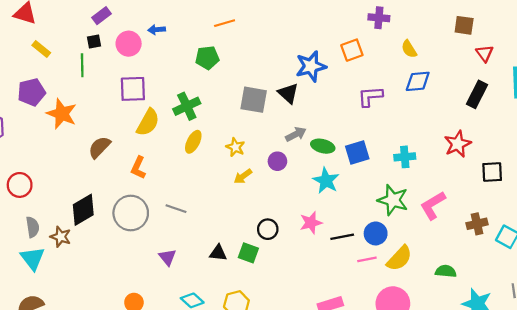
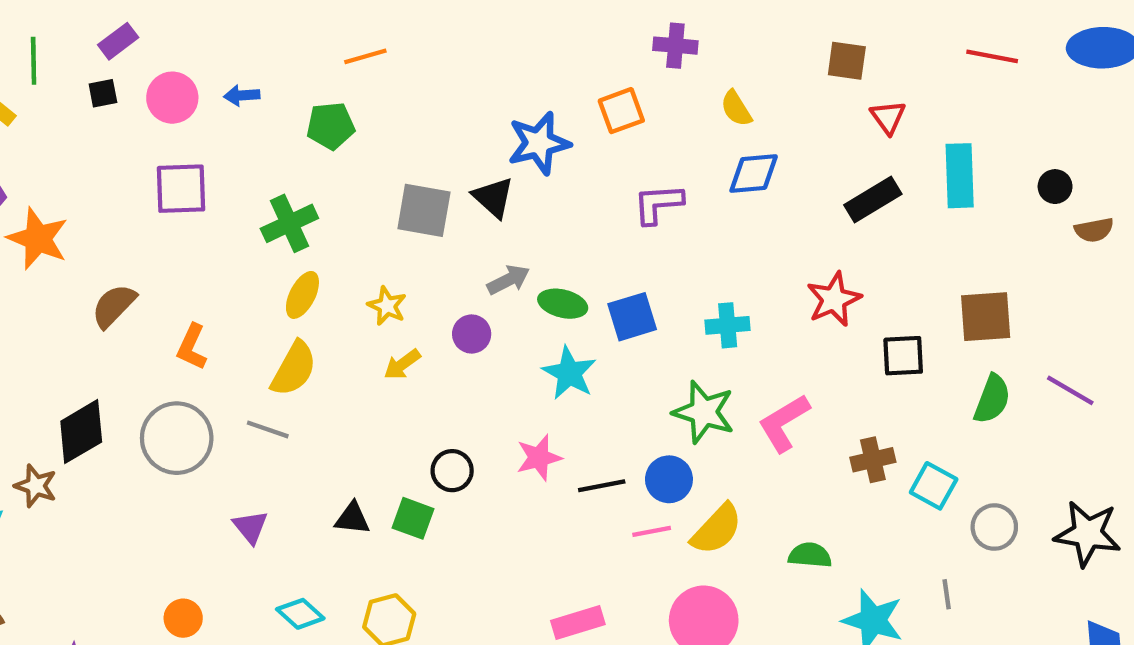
blue arrow: (157, 30) -> (242, 95), moved
green line: (82, 65) -> (34, 61), moved
black rectangle: (477, 94) -> (873, 200), turned 32
yellow semicircle: (148, 122) -> (294, 369), moved

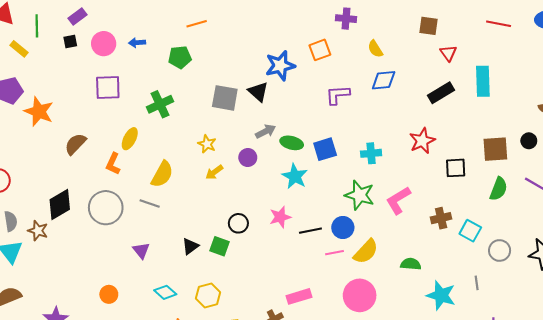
black circle: (1055, 187) -> (529, 141), moved
yellow ellipse: (302, 295) -> (130, 139), moved
black triangle: (352, 518) -> (190, 246), turned -42

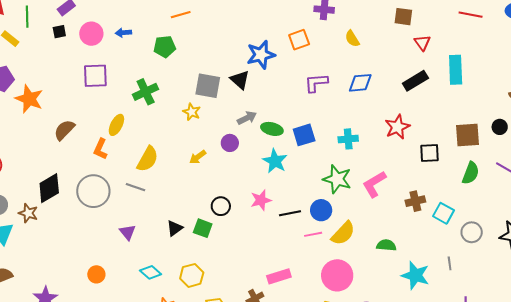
blue diamond: (384, 80) -> (360, 83), moved
yellow star: (207, 144) -> (192, 112), moved

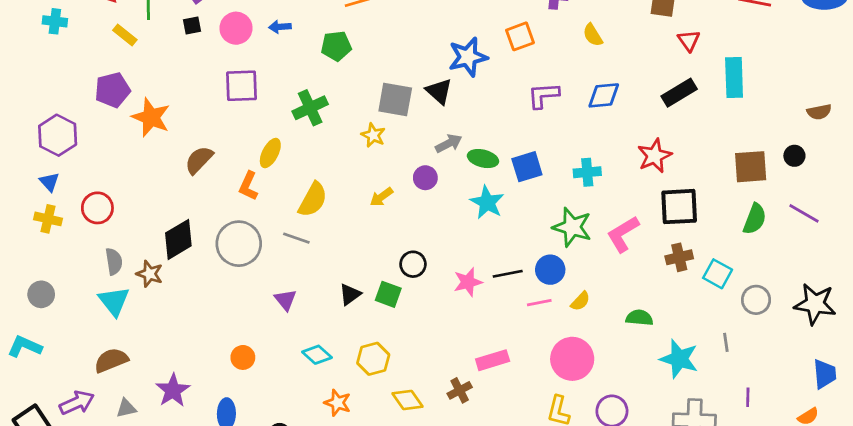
black square: (429, 153) -> (679, 207), moved, size x1.4
pink star: (261, 200) -> (468, 282), moved
yellow semicircle: (343, 233) -> (580, 301), size x0.6

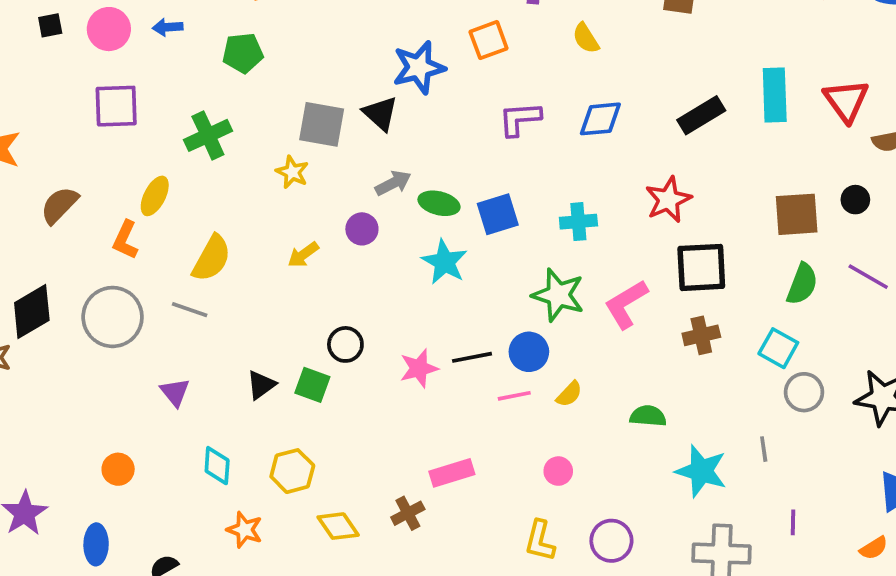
red triangle: (689, 41) -> (846, 101), moved, size x1.5
cyan square: (718, 274) -> (778, 348), moved
cyan diamond: (317, 355) -> (217, 466), turned 52
pink circle: (572, 359) -> (558, 471), size x0.5

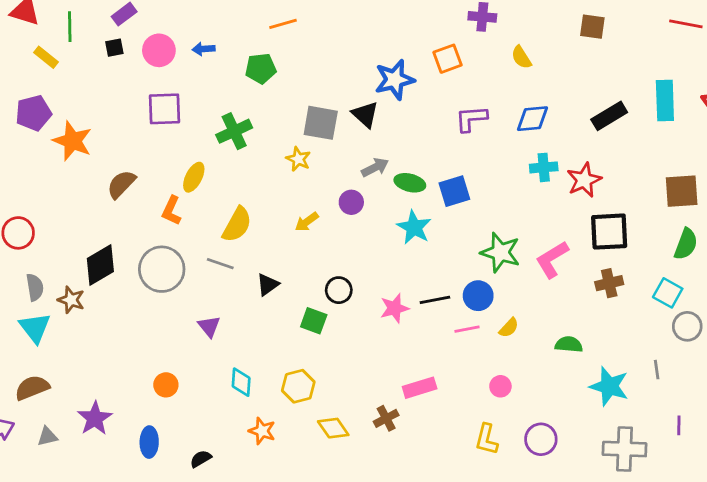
cyan cross: (578, 222) -> (544, 167), moved
black triangle: (261, 385) -> (268, 285), moved

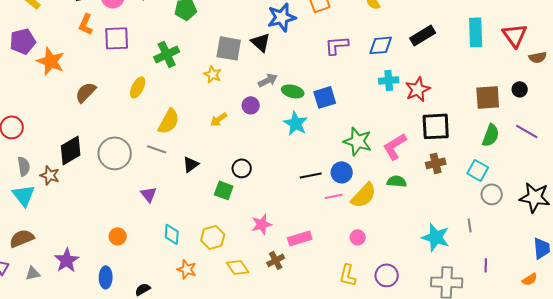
black rectangle: (609, 116) -> (423, 35), moved
orange L-shape: (171, 211) -> (86, 24), moved
pink star: (395, 308) -> (262, 224), moved
yellow semicircle: (509, 328) -> (364, 195), size x1.8
green semicircle: (569, 344) -> (397, 181), moved

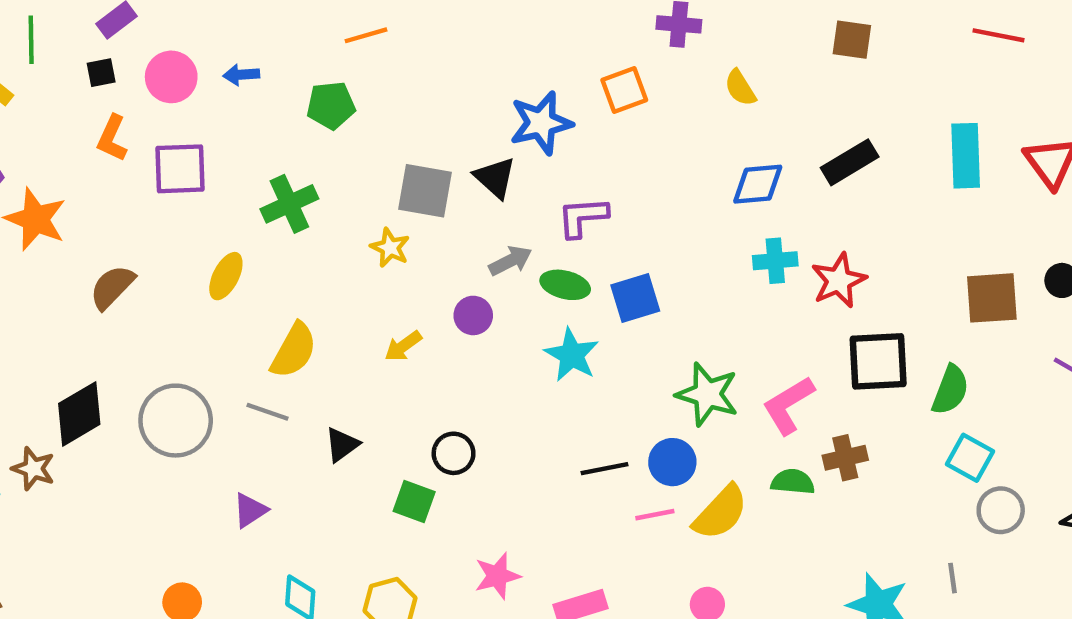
purple L-shape: (337, 45) -> (583, 217), moved
green semicircle: (491, 135) -> (950, 390), moved
brown cross: (436, 163) -> (845, 458), moved
purple triangle: (149, 194) -> (250, 510), turned 36

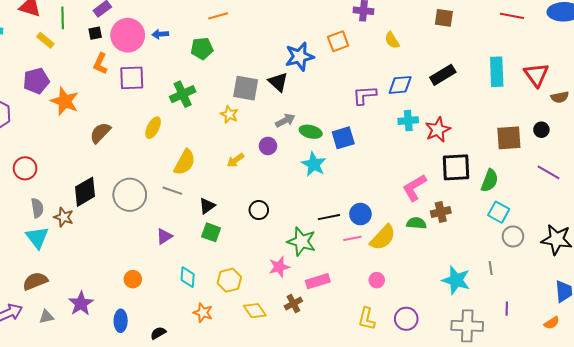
pink circle: (171, 77) -> (128, 35), size x1.4
purple L-shape: (583, 217) -> (365, 95), moved
green star: (707, 394) -> (302, 242), moved
green square: (414, 501) -> (211, 232), moved

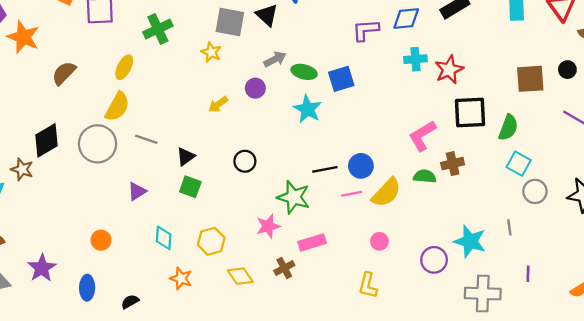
yellow semicircle: (185, 162) -> (117, 107), moved
purple circle: (406, 319) -> (434, 260), moved

